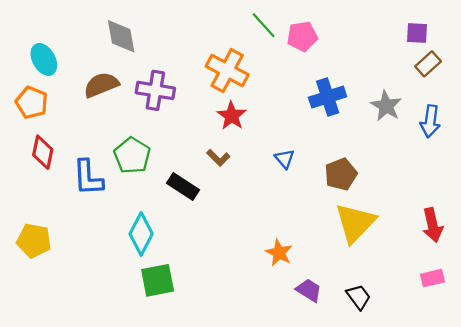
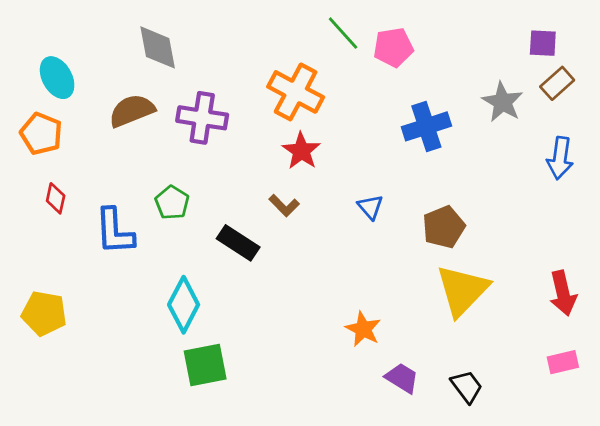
gray star: (386, 106) -> (503, 102), moved
red diamond: (43, 152) -> (56, 198), size x0.7
green pentagon: (132, 156) -> (172, 203), size x0.7

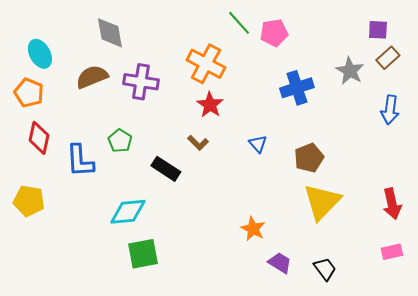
red diamond: (56, 198) -> (39, 138), size x1.5
cyan diamond: (184, 305) -> (128, 212), turned 57
yellow pentagon: (44, 313) -> (29, 201), moved

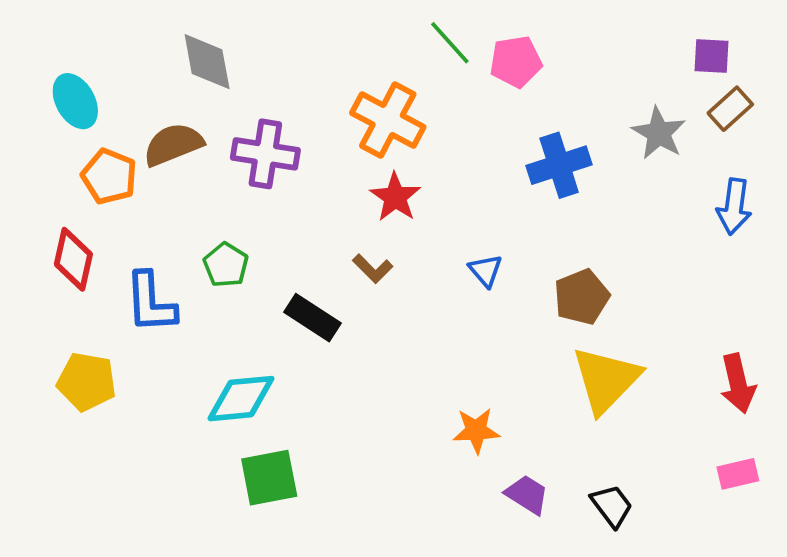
orange pentagon: (29, 93) -> (109, 176), moved
yellow pentagon: (29, 201) -> (87, 382), moved
orange star: (253, 229) -> (476, 431), turned -30

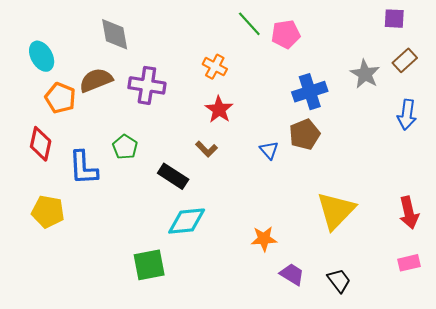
purple square: (712, 56) -> (394, 19), moved
orange cross: (388, 120) -> (215, 67), size x0.6
brown pentagon: (582, 297) -> (305, 134), moved
cyan diamond: (241, 399) -> (187, 221), moved

